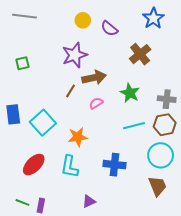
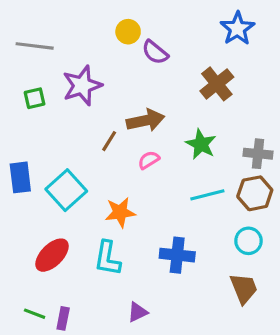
gray line: (24, 16) -> (35, 46), moved
purple semicircle: (109, 28) -> (155, 52), moved
purple star: (75, 55) -> (82, 86), moved
cyan circle: (161, 155) -> (248, 241), size x0.7

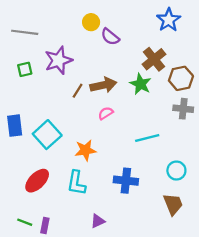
brown line: (109, 141) -> (78, 91), moved
green star: (201, 144) -> (140, 84), moved
brown hexagon: (255, 193) -> (181, 78), moved

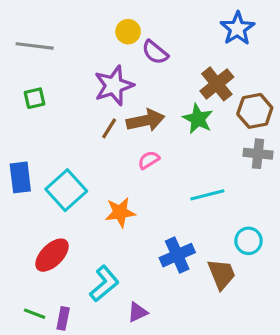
purple star: (58, 60) -> (114, 86), moved
blue cross: (126, 181) -> (177, 255), turned -30
cyan L-shape: (76, 183) -> (104, 284), moved, turned -140
brown trapezoid: (173, 204) -> (222, 274), moved

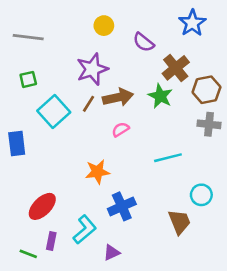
purple semicircle: (155, 52) -> (144, 42), moved
cyan square: (66, 190) -> (54, 111), moved
blue cross: (177, 255) -> (122, 206), moved
purple rectangle: (63, 318) -> (51, 241), moved

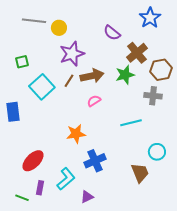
yellow circle: (104, 26) -> (59, 28), moved
gray line: (28, 37) -> (34, 21), moved
green star: (160, 96) -> (125, 75), turned 30
gray cross: (209, 124) -> (153, 96), moved

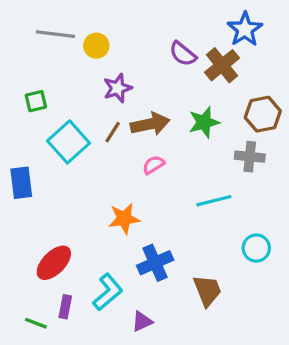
brown cross: (137, 53) -> (222, 65), moved
purple star: (72, 54) -> (118, 88), size x0.7
brown trapezoid: (140, 173) -> (207, 290), moved

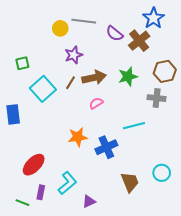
gray line: (55, 34) -> (84, 21), moved
cyan circle: (256, 248) -> (162, 173), moved
blue cross: (155, 263) -> (106, 147), moved

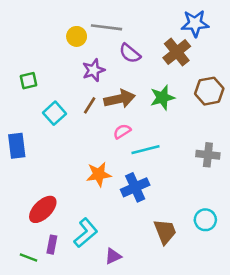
blue star: (153, 18) -> (195, 23), turned 30
purple semicircle: (115, 33) -> (130, 53), moved
cyan square: (43, 89) -> (54, 113), size x0.7
gray cross: (157, 98) -> (208, 155), moved
cyan line: (134, 126) -> (146, 150), moved

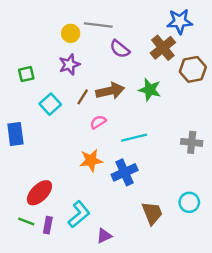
purple star: (94, 70) -> (69, 65), moved
brown hexagon: (209, 91) -> (193, 69), moved
green star: (162, 98) -> (150, 90), turned 30
pink semicircle: (122, 131) -> (98, 122), moved
green line: (28, 258) -> (26, 222), moved

